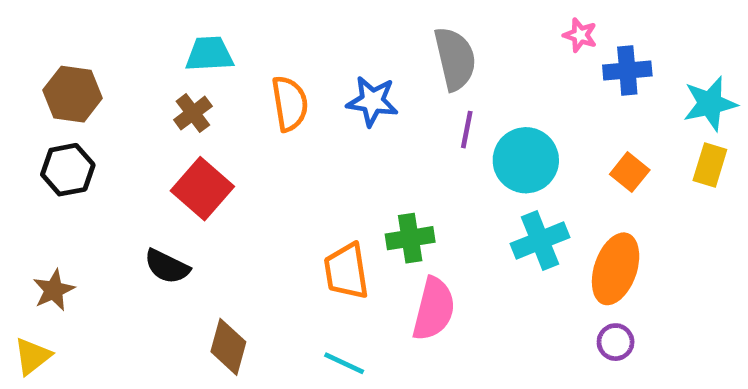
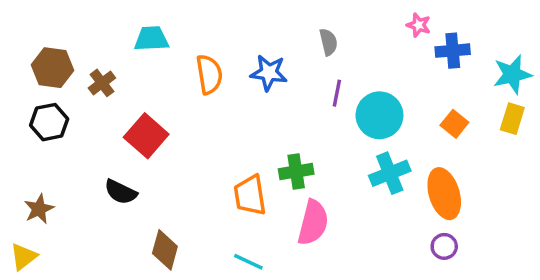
gray semicircle: (455, 59) -> (328, 42), size x0.6
brown cross: (193, 113) -> (102, 83), moved
orange ellipse: (616, 269) -> (444, 194), turned -36

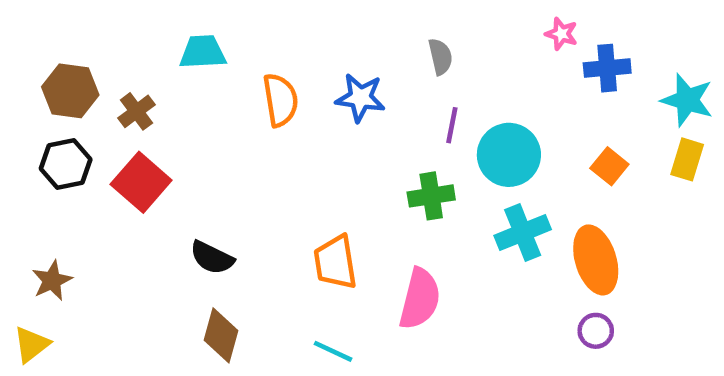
cyan star: (512, 74) -> (687, 100), turned 30
red square: (146, 136) -> (141, 182), moved
green cross: (296, 171) -> (431, 196), moved
black semicircle: (121, 192) -> (212, 258), moved

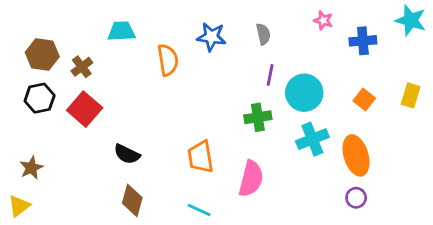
pink star: (561, 34) -> (323, 20), moved
blue star: (360, 98) -> (211, 37), moved
cyan star: (687, 100) -> (411, 20), moved

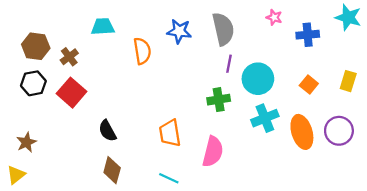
gray semicircle: (263, 34) -> (223, 29), size x1.8
black semicircle: (127, 154) -> (107, 131), turned 35
purple circle: (356, 198) -> (339, 131), moved, size x1.6

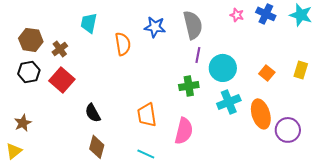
cyan trapezoid: (103, 27) -> (89, 23), turned -75
blue cross: (308, 35) -> (266, 14), moved, turned 30
purple circle: (339, 131) -> (288, 130), moved

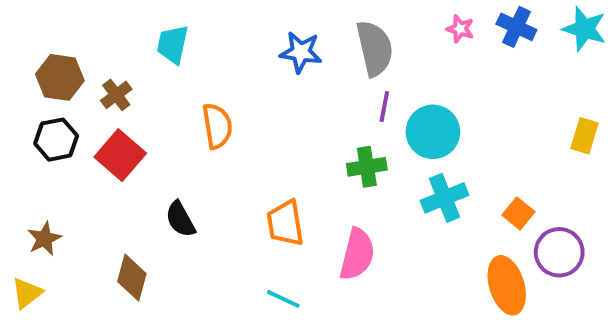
orange semicircle: (123, 44) -> (217, 126), moved
orange square: (267, 73) -> (518, 213), moved
orange ellipse: (261, 114) -> (507, 285), moved
brown diamond: (97, 147) -> (132, 278), moved

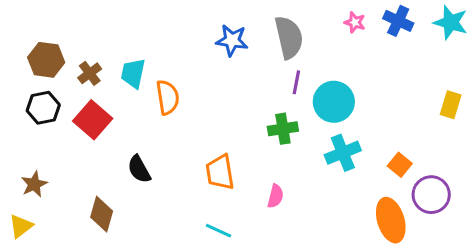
cyan trapezoid: (173, 44) -> (133, 73), moved
pink semicircle: (357, 254) -> (275, 196), size x0.6

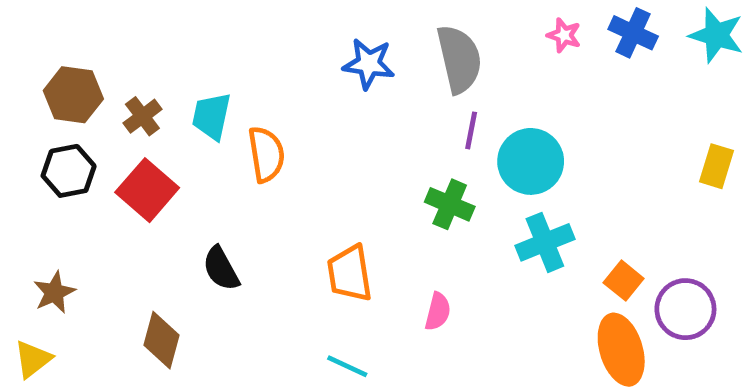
green cross: (283, 129) -> (450, 204), turned 32
orange square: (400, 165) -> (624, 281), moved

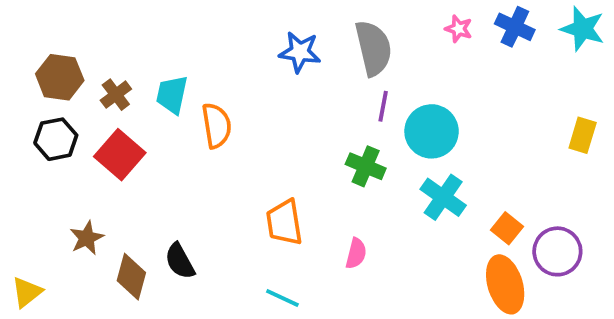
cyan cross: (545, 242) -> (443, 197), turned -33
black semicircle: (221, 269) -> (180, 261), moved
brown star: (54, 292) -> (87, 238), moved

